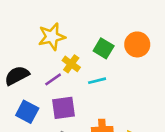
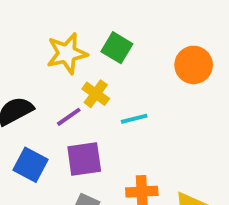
green square: (104, 48) -> (117, 48), moved

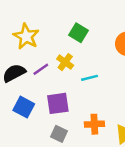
yellow star: (67, 53) -> (26, 36), moved, turned -30
purple line: (69, 117) -> (41, 69), moved

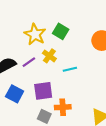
yellow star: (26, 36) -> (35, 34), moved
orange cross: (94, 124) -> (63, 107), moved

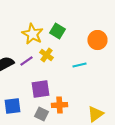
cyan line: (70, 69) -> (79, 65), moved
blue square: (15, 94) -> (12, 106), moved, turned -36

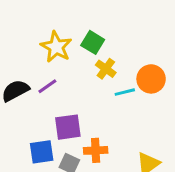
orange circle: (97, 40) -> (151, 79), moved
yellow cross: (46, 55) -> (106, 69), moved
blue square: (12, 106) -> (42, 152), moved

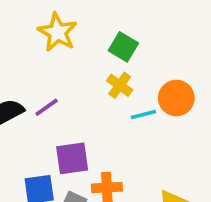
green square: (93, 42) -> (123, 47), moved
yellow star: (56, 47) -> (58, 32), moved

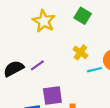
green square: (123, 47) -> (83, 16), moved

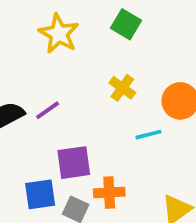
cyan line: (94, 70) -> (148, 135), moved

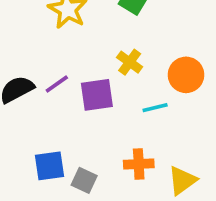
purple square: (74, 163) -> (97, 95), moved
orange cross: (109, 193) -> (139, 164), moved

